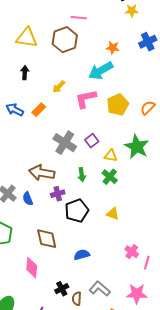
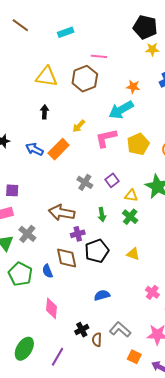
orange rectangle: (39, 110) -> (59, 149), size x1.5
gray cross: (65, 143) -> (85, 182), size x0.7
blue semicircle: (28, 199) -> (47, 271), moved
brown diamond: (47, 239) -> (67, 258), moved

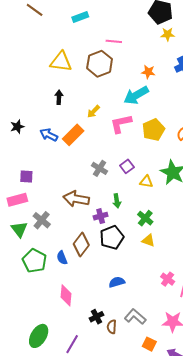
green cross: (130, 217) -> (145, 218), moved
purple cross: (78, 234) -> (101, 216), moved
brown diamond: (67, 258) -> (81, 245), turned 50

